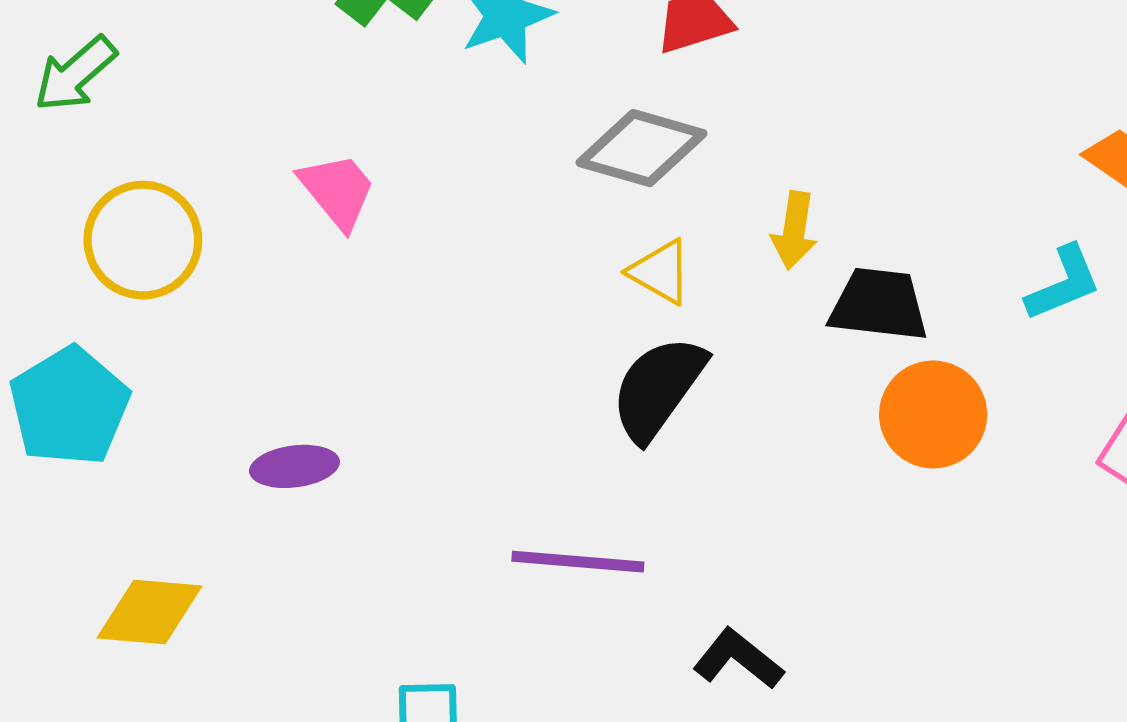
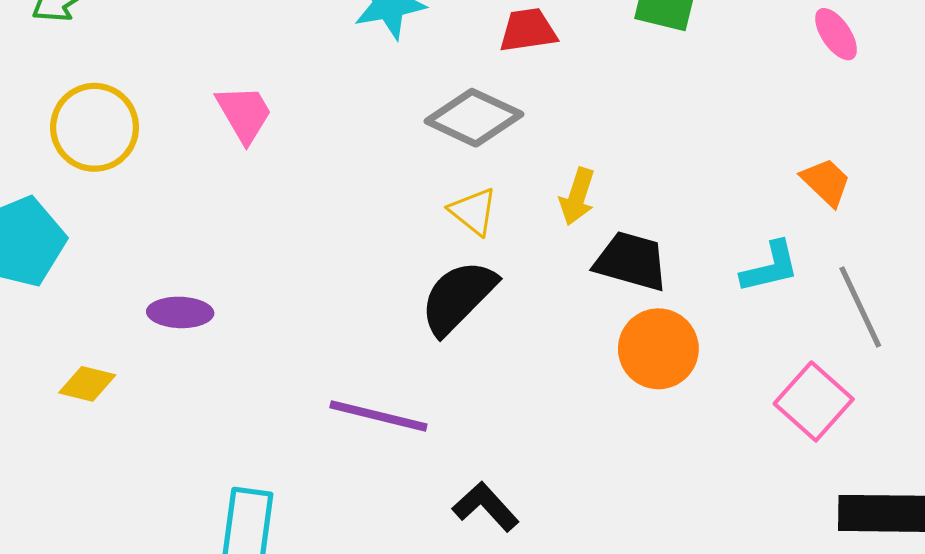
yellow diamond: (150, 612) -> (87, 384), moved, size x0.7

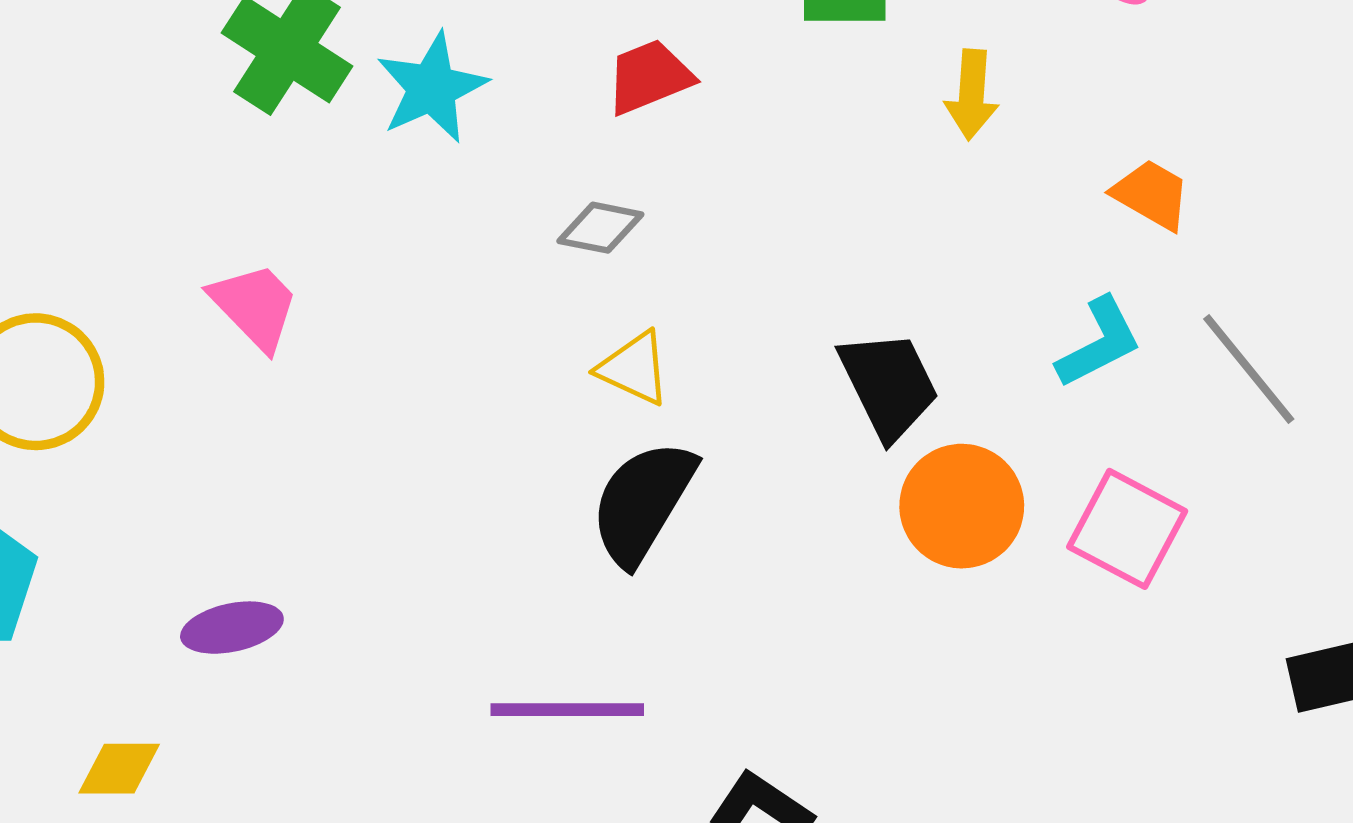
gray diamond: (474, 118) -> (600, 228), size x0.6
yellow arrow: (577, 197) -> (972, 95), moved
black trapezoid: (631, 261) -> (889, 385), turned 62
pink square: (814, 401) -> (1127, 529), moved

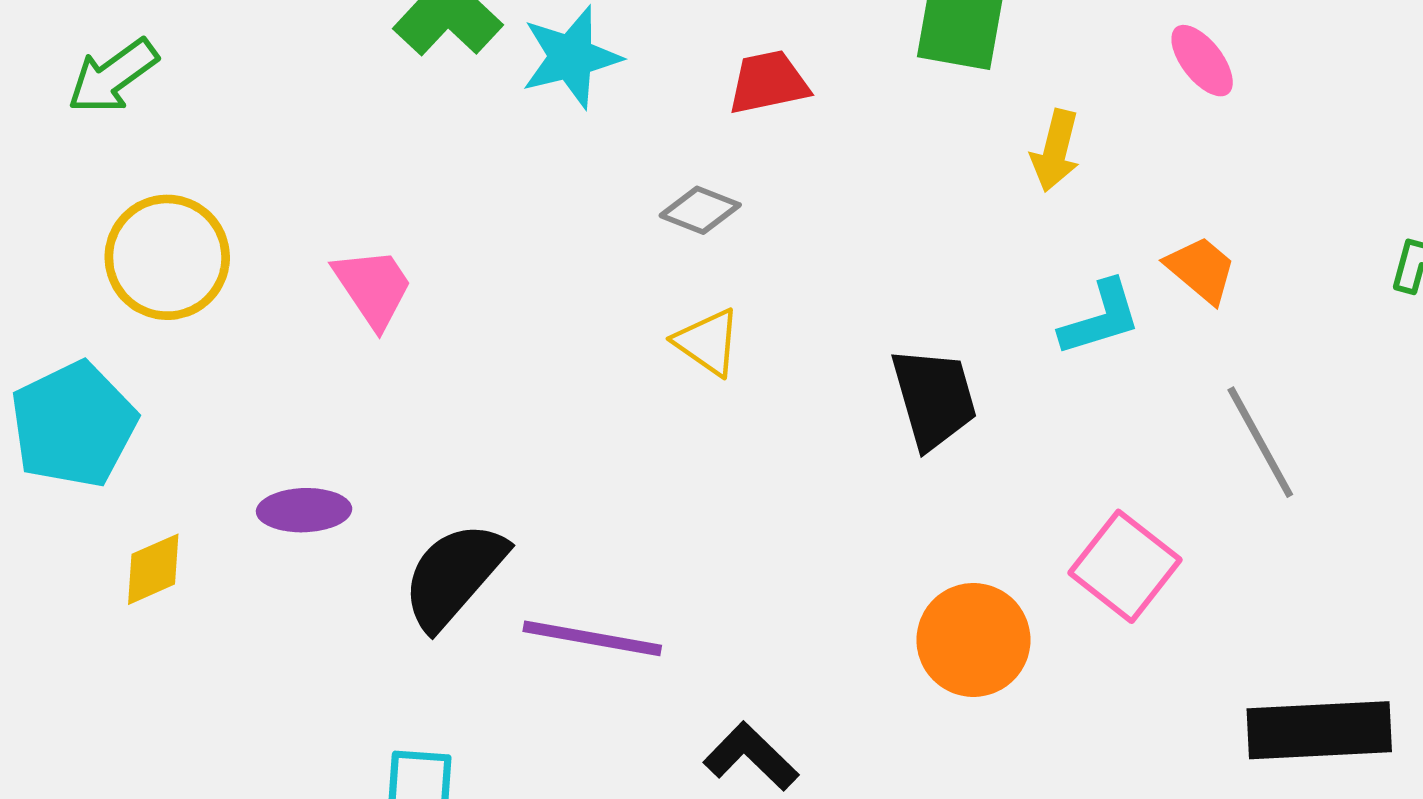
pink trapezoid: (255, 306) -> (373, 287), moved
cyan L-shape: (1099, 343) -> (1100, 318), moved
black semicircle: (643, 502) -> (454, 575), moved
orange circle: (962, 506) -> (973, 640), moved
yellow diamond: (119, 769) -> (153, 569), moved, turned -34

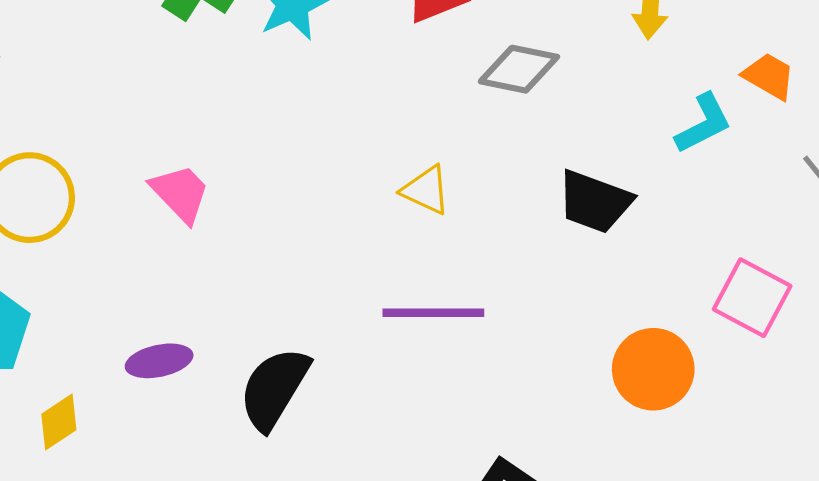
gray diamond: (700, 210) -> (519, 69), moved, size x1.4
black trapezoid: (934, 398) -> (595, 202), turned 136
purple line: (592, 638) -> (433, 313), moved

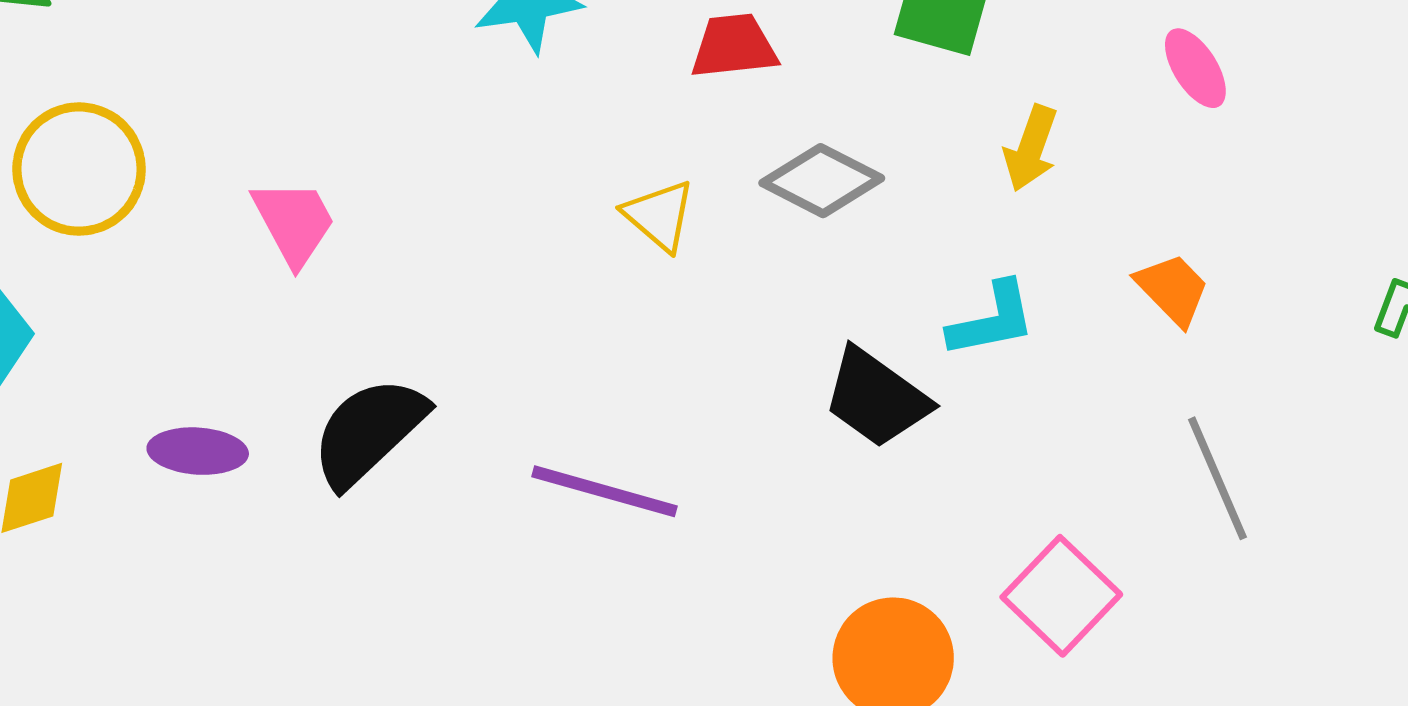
cyan L-shape: (703, 124) -> (992, 320), moved
yellow triangle: (426, 190) -> (659, 215), moved
black semicircle: (274, 388) -> (369, 432), moved

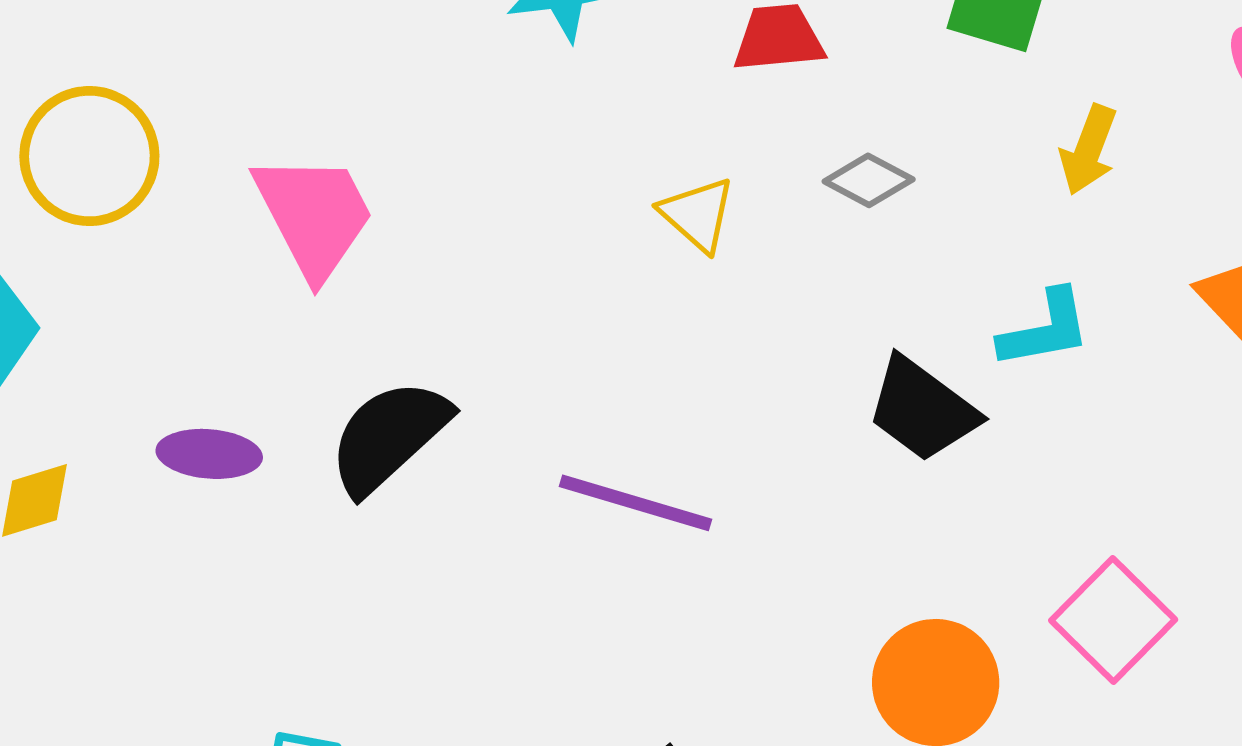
gray diamond: (822, 181) -> (869, 180), size x0.7
pink trapezoid: (294, 222) -> (314, 215), size x1.4

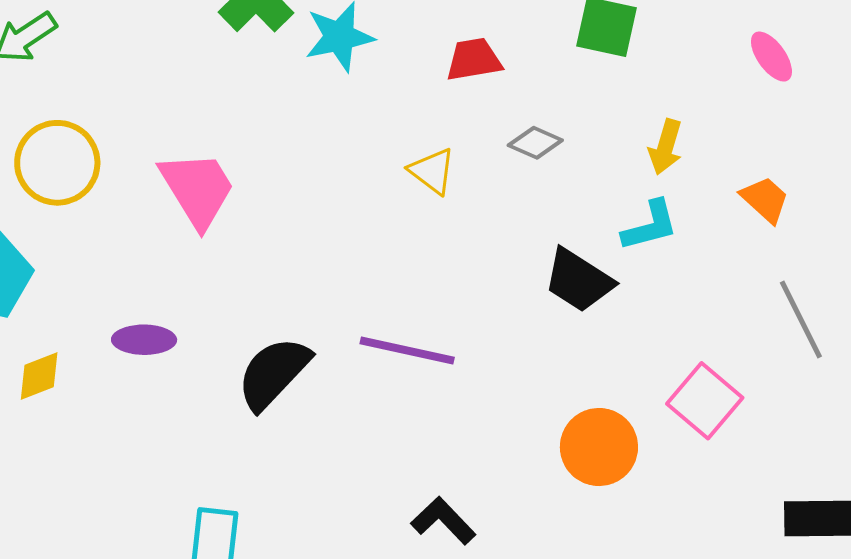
yellow arrow: (1089, 150) -> (666, 147), moved
black semicircle: (389, 436) -> (273, 373), moved

